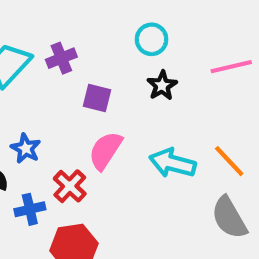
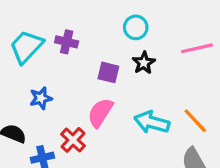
purple cross: (61, 58) -> (67, 42), turned 35
purple square: (97, 98) -> (108, 72), moved
blue star: (26, 148) -> (41, 98), moved, turned 30

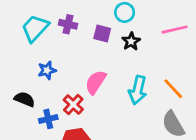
purple square: (108, 72) -> (102, 33), moved
cyan arrow: (152, 122) -> (138, 90), turned -92

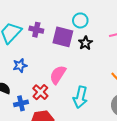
purple square: (102, 33) -> (63, 37), size x1.5
cyan arrow: (138, 90) -> (80, 97), moved

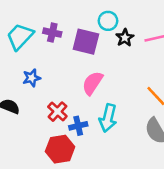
black star: (85, 43) -> (125, 38), moved
pink semicircle: (58, 75) -> (92, 83), moved
blue cross: (21, 103) -> (78, 126), moved

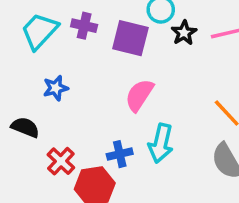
red cross: (57, 112) -> (61, 161), moved

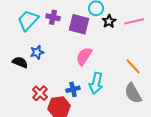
black semicircle: (25, 127) -> (20, 62), moved

